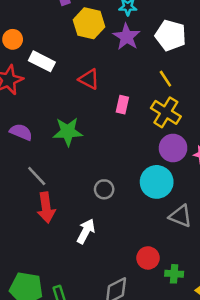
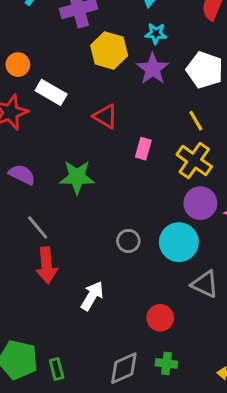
gray circle: (104, 189) -> (128, 241), moved
red circle: (148, 258) -> (160, 318), moved
green cross: (174, 274) -> (166, 363), moved

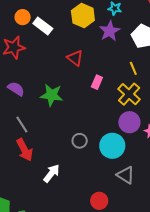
white rectangle: (51, 92) -> (43, 26), moved
red arrow: (47, 265) -> (25, 150), turned -30
red circle: (160, 318) -> (99, 201), moved

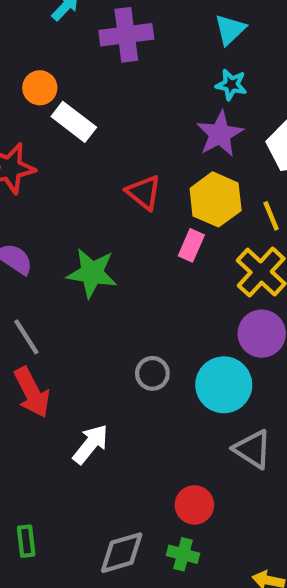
yellow hexagon: (83, 16) -> (216, 199), moved
orange circle: (23, 17) -> (40, 88), moved

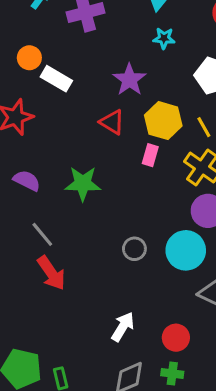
purple star: (220, 134) -> (129, 80), moved
white arrow: (91, 444) -> (123, 327), moved

